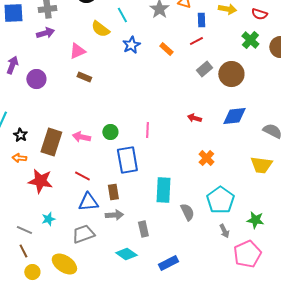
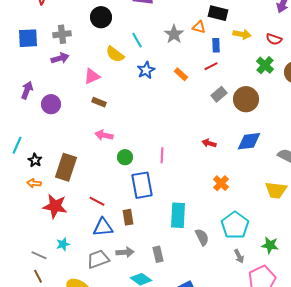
pink arrow: (81, 137) -> (104, 135), moved
gray arrow: (114, 215) -> (125, 252), moved

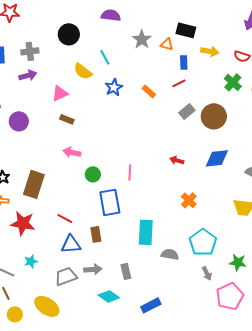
gray star: (174, 34) -> (142, 39), moved
gray semicircle: (202, 237) -> (170, 254), turned -54

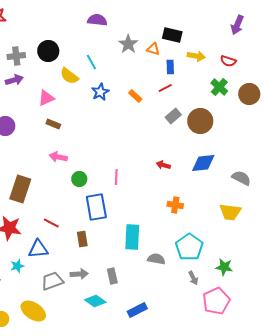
black circle: (69, 34) -> (48, 51), moved
orange cross: (189, 200) -> (175, 205), turned -35
blue triangle: (71, 244) -> (38, 249), moved

